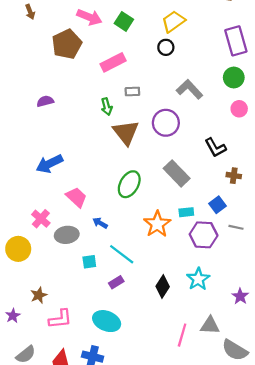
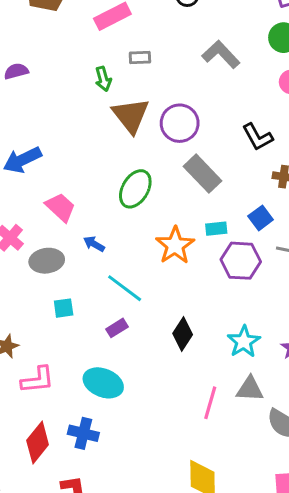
purple circle: (166, 123) -> (180, 123), moved
cyan square: (89, 262) -> (64, 308), moved
cyan star: (198, 279) -> (244, 342), moved

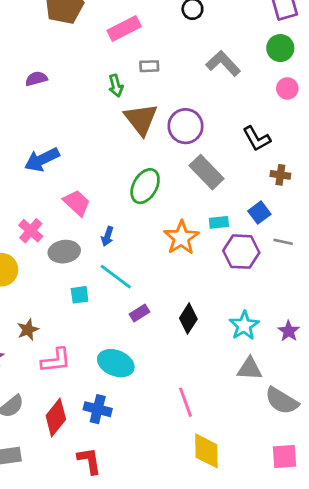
blue arrow: (94, 244) -> (107, 236), turned -102
cyan line: (125, 288) -> (116, 277), moved
purple rectangle: (117, 328) -> (139, 313), moved
pink line: (210, 403) -> (186, 402), moved, turned -36

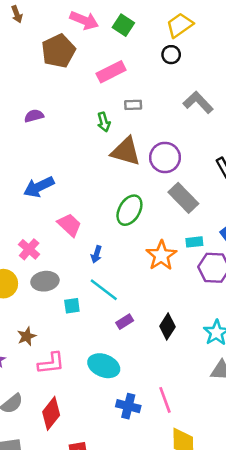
brown triangle: (141, 119) -> (126, 151), turned -36
gray ellipse: (64, 252) -> (45, 281), moved
blue cross: (98, 409) -> (128, 406), moved

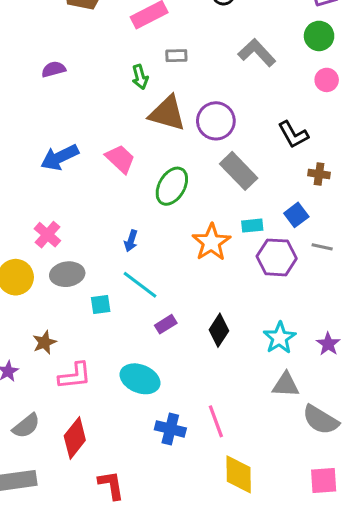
pink trapezoid: (69, 225) -> (120, 159), moved

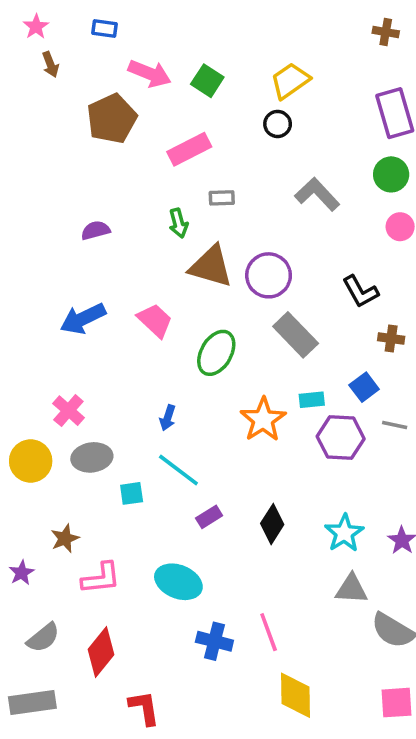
purple semicircle: (54, 69) -> (96, 230), moved

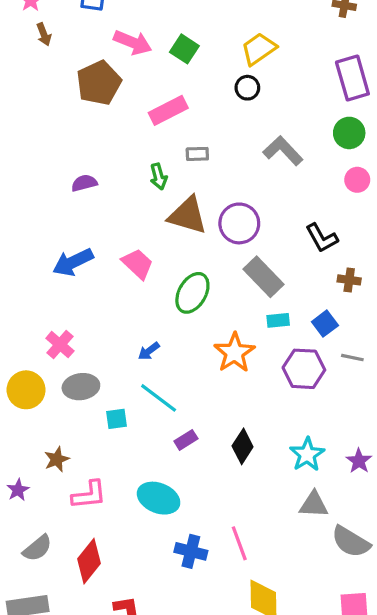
cyan rectangle: (312, 400) -> (278, 320), moved
blue arrow: (168, 418) -> (149, 351), turned 35

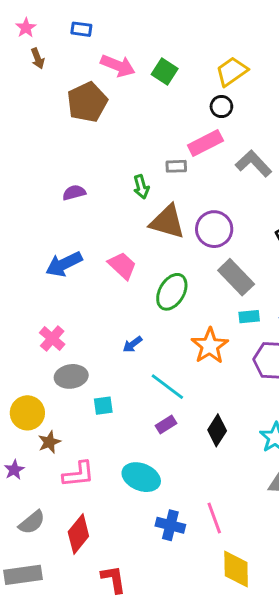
pink rectangle: (168, 110) -> (205, 143), moved
yellow circle: (26, 390) -> (27, 413), moved
cyan line: (159, 398) -> (167, 387), moved

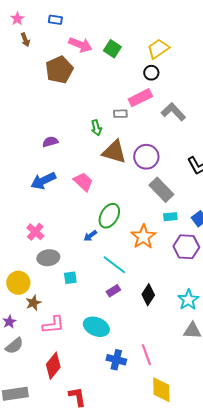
purple semicircle: (74, 193) -> (50, 142), moved
green ellipse: (172, 292) -> (109, 216), moved
gray semicircle: (32, 522) -> (14, 346), moved

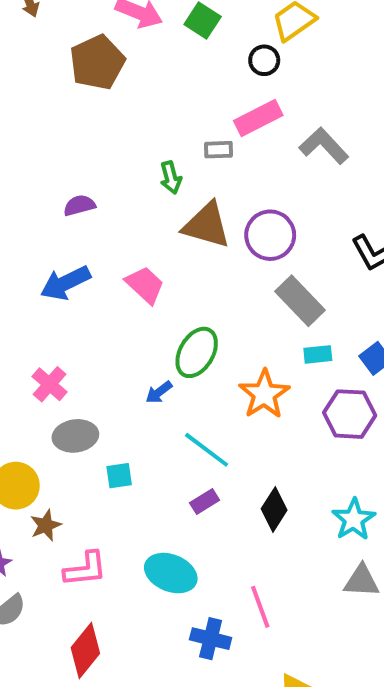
black circle: (151, 73) -> (264, 60), moved
pink line: (146, 355) -> (260, 607), moved

